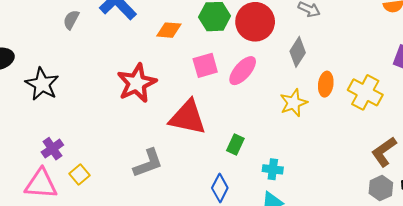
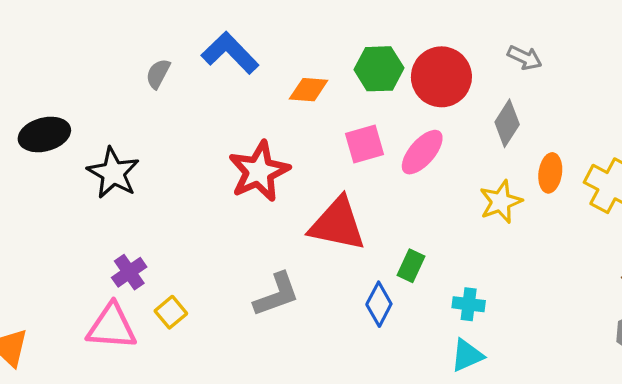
blue diamond: (220, 188) -> (379, 304), moved

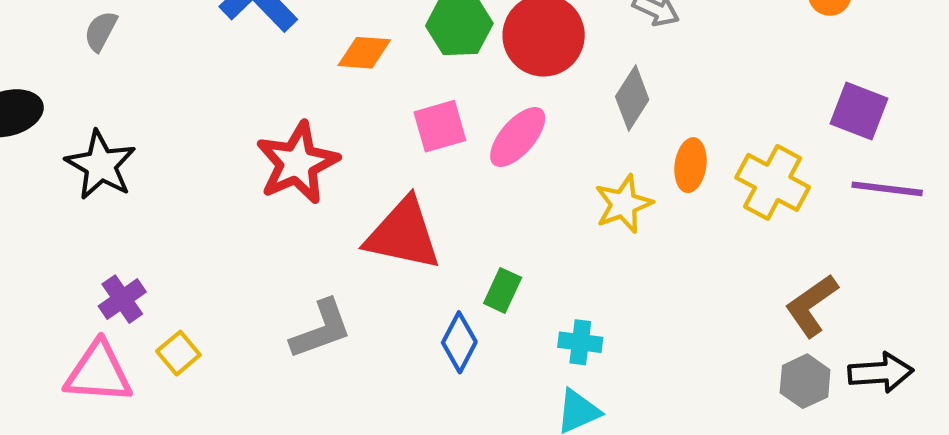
gray semicircle: (158, 74) -> (101, 31), moved

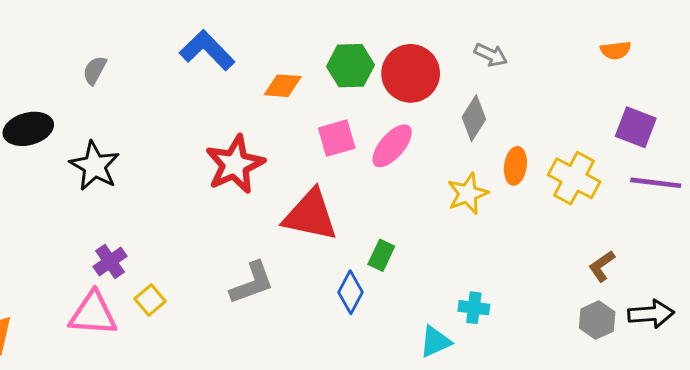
brown L-shape: (812, 306) -> (602, 266), size x0.7
cyan cross: (580, 342) -> (474, 308), moved

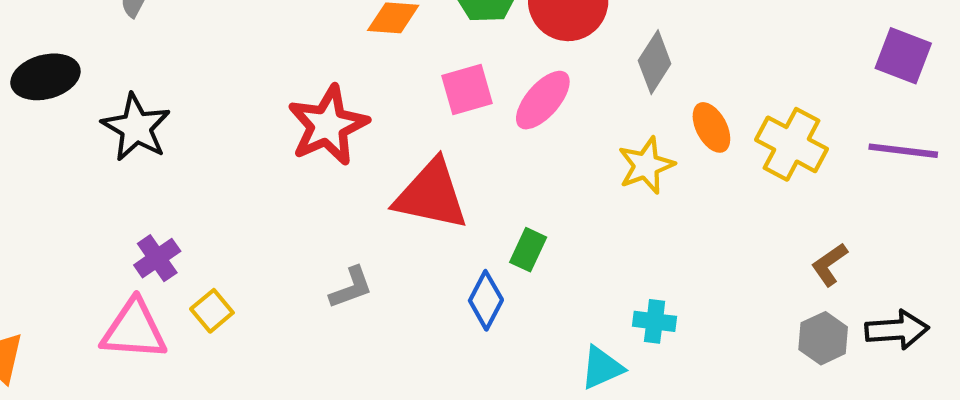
purple square: (636, 127) -> (903, 56), moved
orange ellipse: (515, 166) -> (711, 127), turned -36
gray L-shape: (252, 283) -> (351, 288), size x0.7

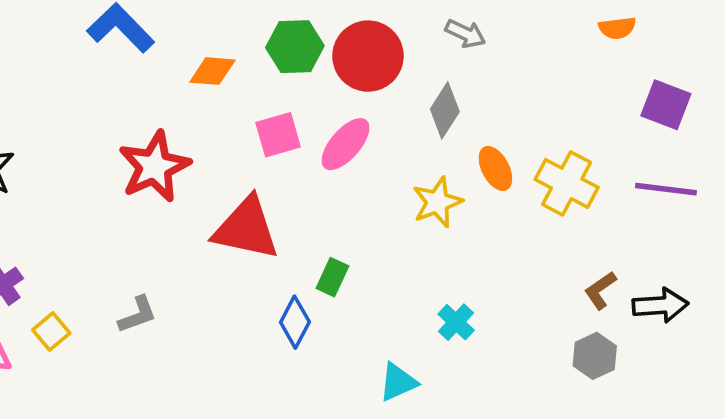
gray L-shape: (351, 288) -> (138, 315), moved
cyan cross: (655, 321) -> (456, 322), moved, turned 36
black arrow: (897, 330) -> (660, 305), moved

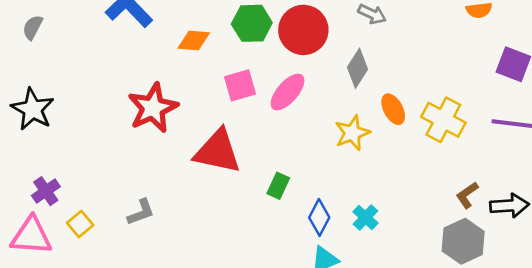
blue diamond: (295, 322) -> (319, 217), moved
gray hexagon: (595, 356) -> (463, 241), size x1.4

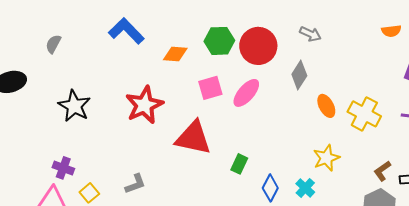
black star: (33, 109) -> (74, 106), moved
yellow star: (352, 133) -> (326, 158), moved
purple cross: (46, 191) -> (63, 168), turned -35

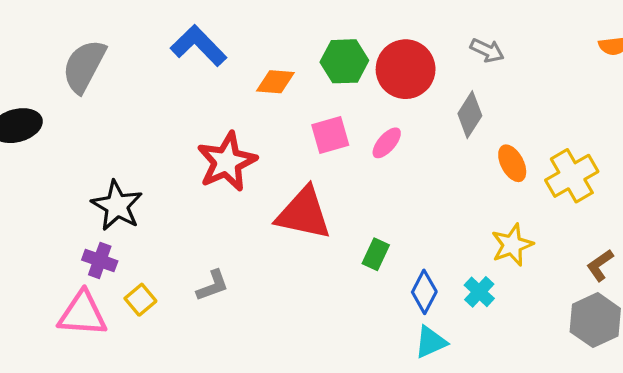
gray semicircle: (53, 44) -> (84, 66), size x1.8
pink ellipse: (246, 93) -> (387, 143), size x0.7
black star: (74, 106) -> (117, 206), moved
yellow cross: (364, 114) -> (572, 176), turned 32

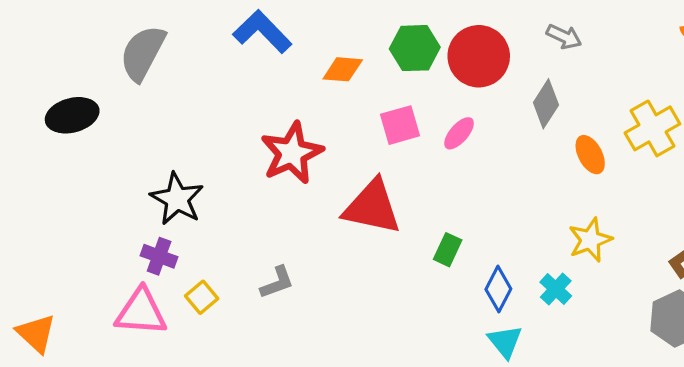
yellow cross: (572, 176) -> (652, 128), moved
cyan triangle: (431, 342) -> (505, 342), turned -45

